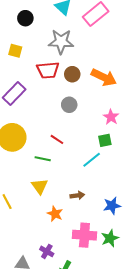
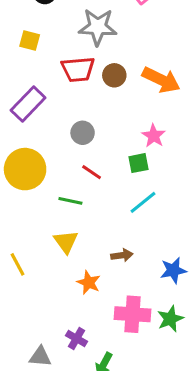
gray circle: (69, 105) -> (83, 133), moved
pink star: (111, 117) -> (154, 136), moved
green square: (105, 140) -> (139, 163), moved

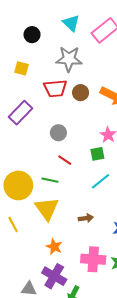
yellow circle: (25, 169) -> (18, 185), moved
yellow triangle: (66, 242) -> (47, 209), size x1.4
orange star: (89, 283) -> (54, 247), moved
purple cross: (76, 338) -> (54, 276), size x1.6

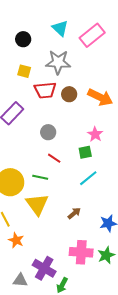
yellow square: (21, 68) -> (24, 71), moved
brown arrow: (86, 218) -> (74, 213), turned -32
orange star: (54, 247) -> (16, 240), moved

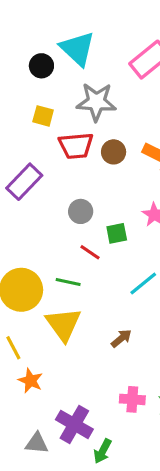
cyan triangle: (60, 28) -> (77, 49), moved, size x1.4
green square: (85, 152) -> (117, 233), moved
pink cross: (81, 252) -> (132, 399), size x0.7

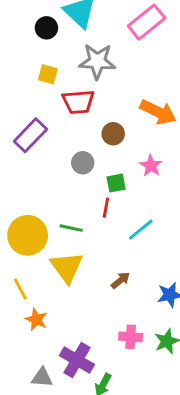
brown circle: (114, 152) -> (113, 134), moved
red line: (90, 252) -> (106, 208), moved, turned 66

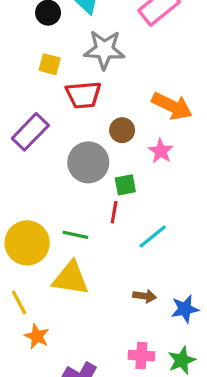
gray circle: (83, 163) -> (88, 162), size x1.6
pink star: (151, 166) -> (161, 151), moved
yellow triangle: (67, 267) -> (71, 278), turned -45
brown arrow: (120, 280) -> (145, 296), moved, turned 48

